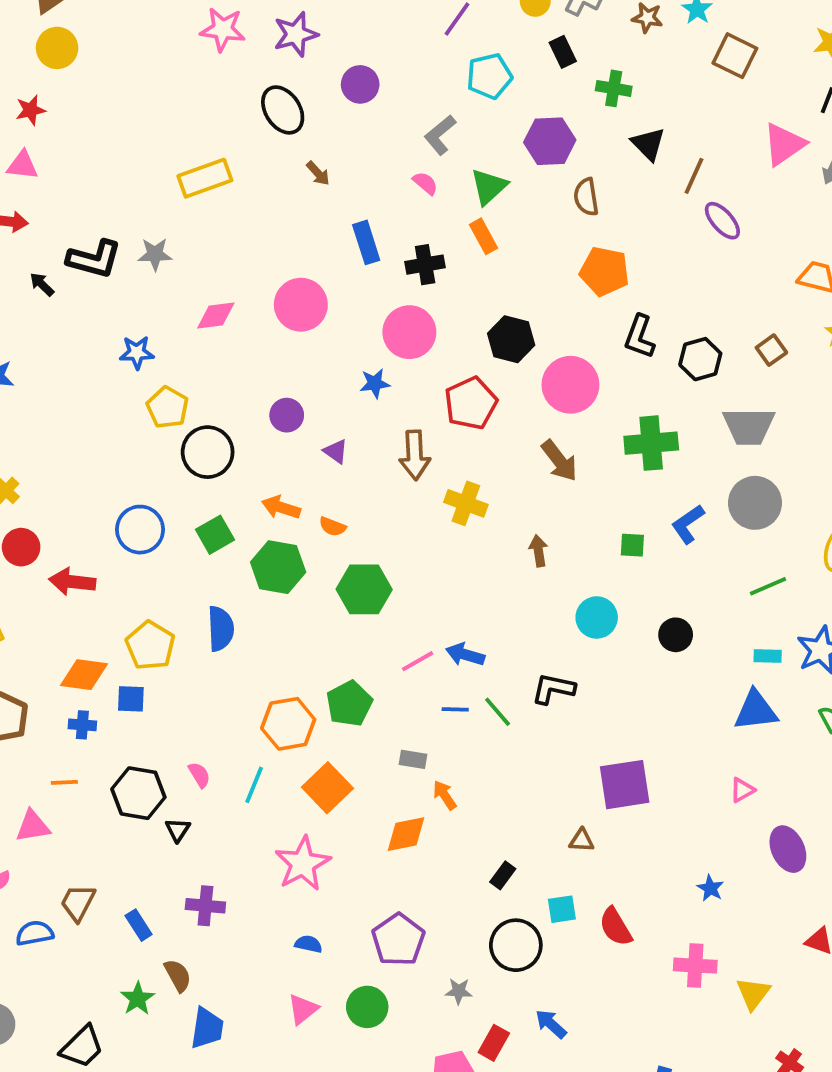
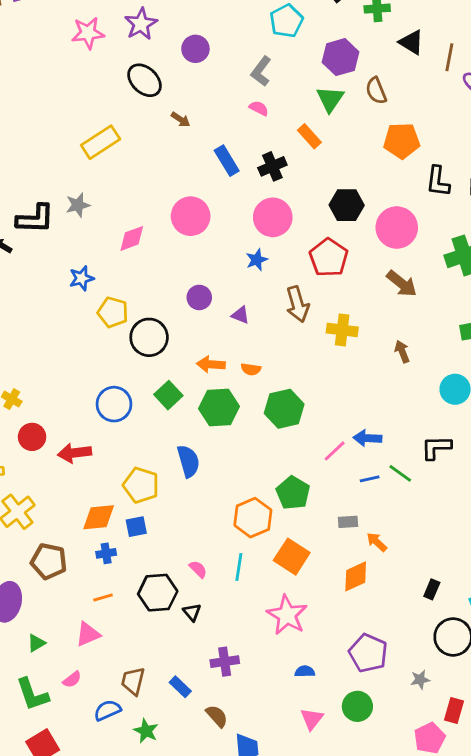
green triangle: (489, 187) -> (330, 99), moved
green star: (138, 999) -> (146, 731), moved

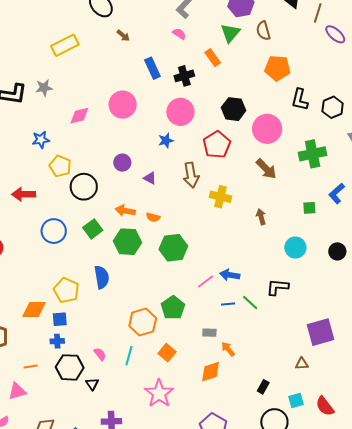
red arrow: (74, 453) -> (24, 194), moved
blue cross: (106, 553) -> (57, 341), moved
orange square: (292, 557) -> (167, 353), size x0.7

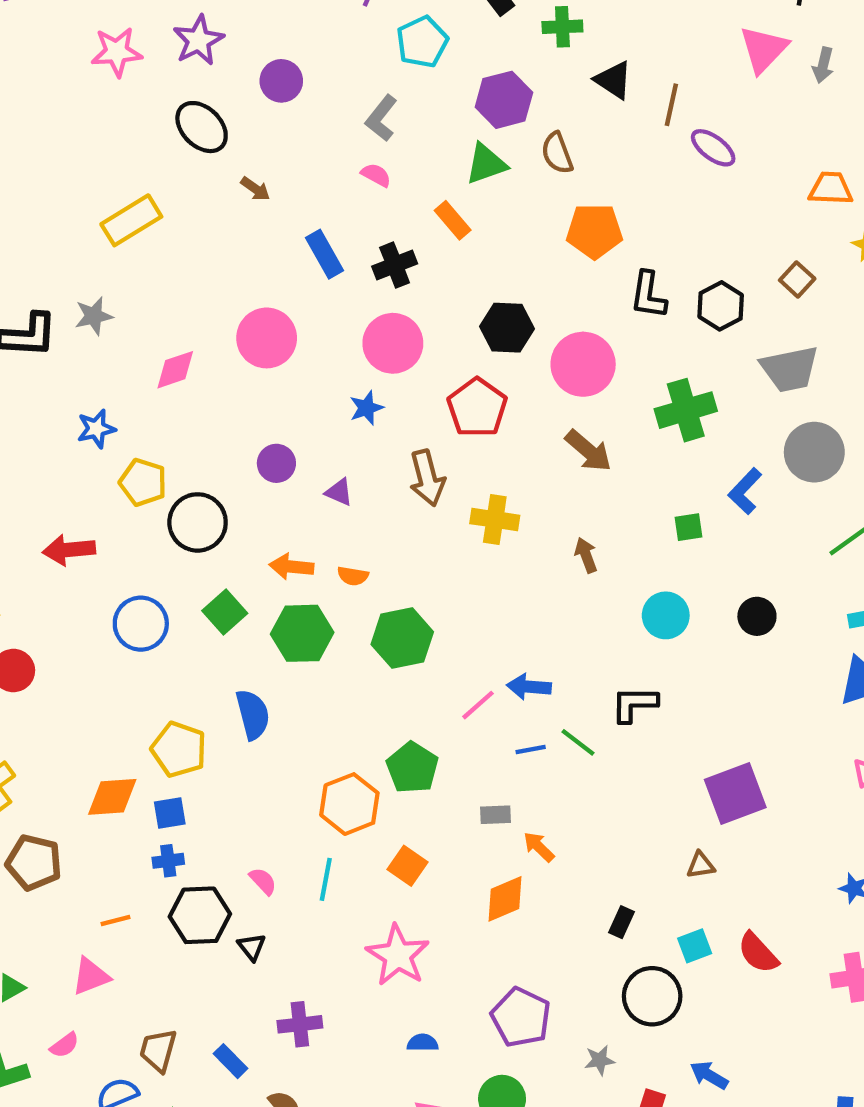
green triangle: (230, 33) -> (486, 164), turned 35

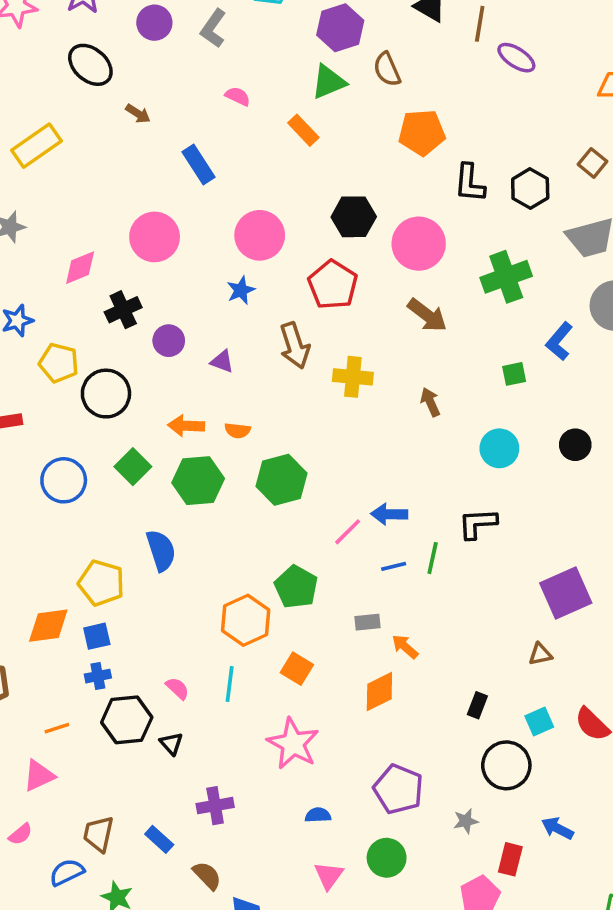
gray L-shape: (381, 118) -> (213, 28), moved
black cross: (395, 265) -> (123, 310), moved
green line: (578, 742) -> (433, 558), turned 68

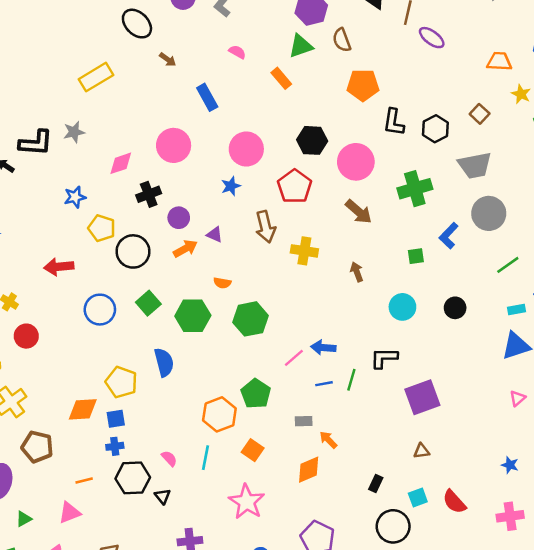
orange arrow: (186, 426) -> (185, 249), moved, turned 145
purple square: (566, 593) -> (422, 397), moved

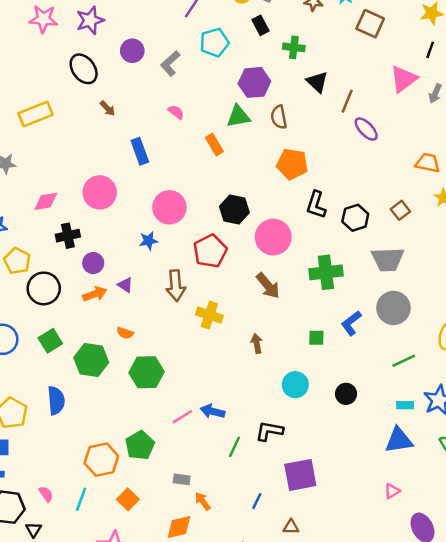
blue line: (324, 384) -> (257, 501), moved, turned -63

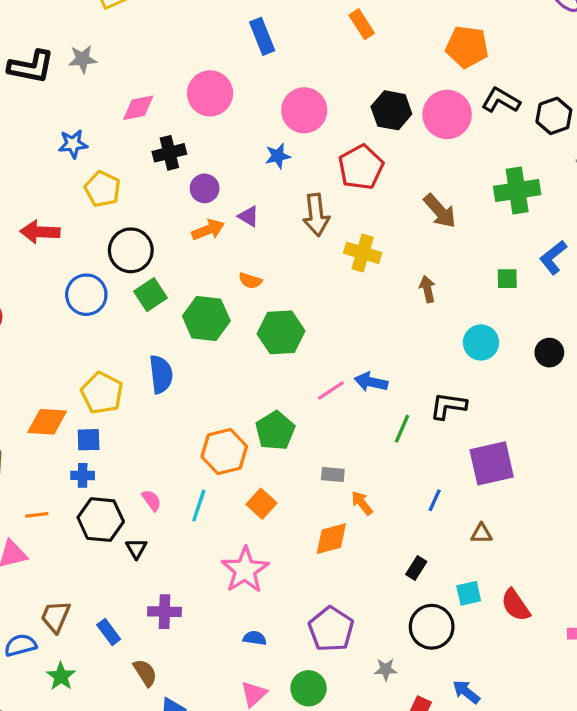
black L-shape: (316, 205) -> (501, 100), turned 104
pink circle: (273, 237) -> (447, 114), moved
black circle: (44, 288) -> (131, 250), moved

